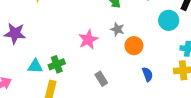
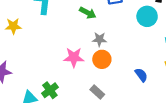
pink star: (88, 40) -> (74, 57), turned -30
orange circle: (134, 46) -> (102, 59), moved

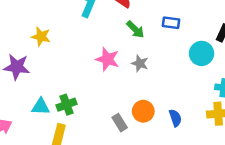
yellow star: (13, 26) -> (41, 37), moved
pink star: (74, 57) -> (107, 59), moved
orange circle: (102, 59) -> (143, 111), moved

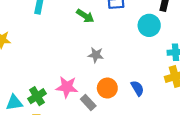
pink star: (107, 59) -> (67, 87), moved
gray star: (140, 63) -> (96, 55), moved

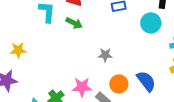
green arrow: (85, 16) -> (74, 23), moved
blue semicircle: (137, 88) -> (146, 81), size x1.5

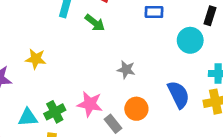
yellow star: (18, 50) -> (36, 59), moved
blue semicircle: (146, 81) -> (178, 95), moved

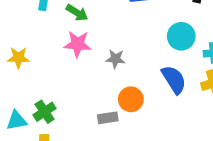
cyan circle: (190, 40) -> (181, 36), moved
pink star: (90, 104) -> (77, 44), moved
gray rectangle: (113, 124) -> (108, 118), turned -54

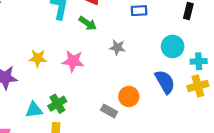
pink star: (77, 44) -> (73, 61), moved
gray star: (116, 59) -> (117, 47), moved
gray rectangle: (108, 118) -> (109, 111), turned 35

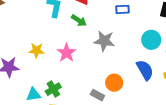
gray star: (117, 47) -> (104, 41), size x1.5
pink star: (73, 61) -> (67, 53), turned 30

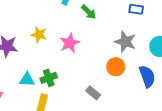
gray star: (104, 41) -> (125, 42), moved
orange circle: (114, 83) -> (116, 67), moved

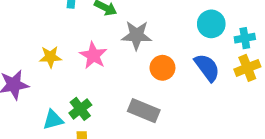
gray star: (125, 42) -> (137, 35), moved
gray rectangle: (93, 93) -> (144, 111), size x1.5

